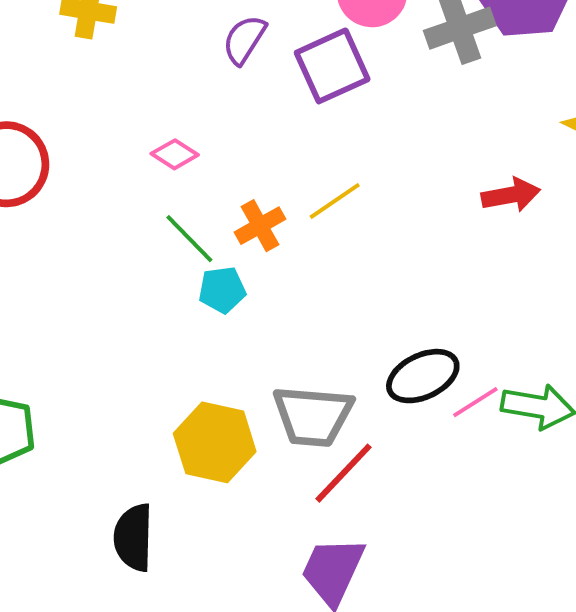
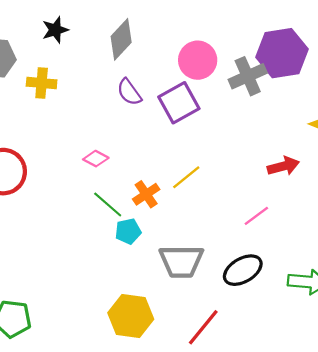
purple semicircle: (244, 40) -> (129, 92), turned -64
pink line: (475, 402) -> (256, 216), moved
gray trapezoid: (313, 416) -> (181, 261), moved

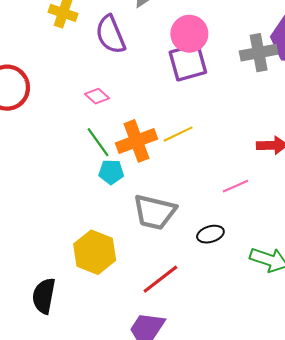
pink circle: (198, 60) -> (189, 34), moved
purple semicircle: (129, 92) -> (110, 35), moved, size x1.4
orange cross: (146, 194) -> (136, 141), size x1.5
black ellipse: (243, 270) -> (210, 234), size x0.7

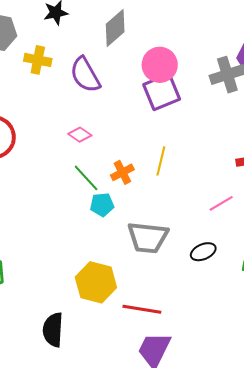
yellow line: (178, 134) -> (161, 161), turned -44
orange cross: (136, 141) -> (122, 172), size x0.6
red line: (160, 279) -> (142, 309), moved, turned 54

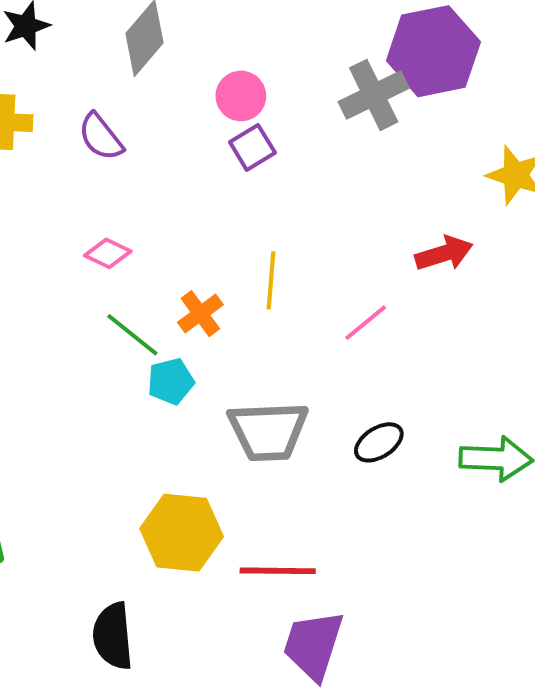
pink circle: (160, 65) -> (241, 96), size x0.7
purple semicircle: (85, 75) -> (101, 137), size x0.7
purple square: (162, 92) -> (252, 147), size x0.6
pink line: (221, 203) -> (366, 323), moved

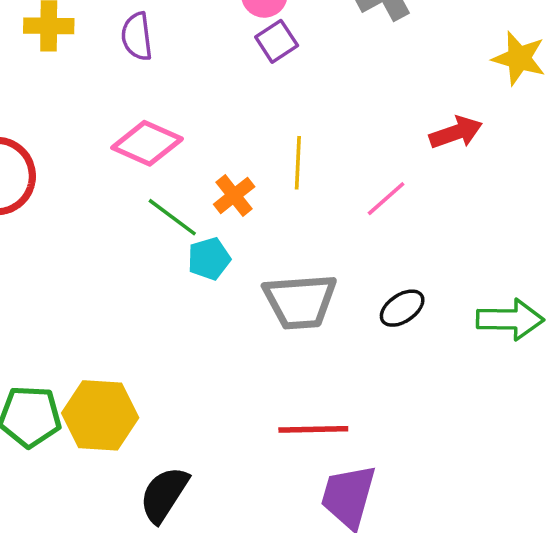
purple semicircle: (101, 137) -> (137, 36), turned 33
pink diamond: (108, 253) -> (147, 143), size x1.6
yellow hexagon: (182, 533) -> (100, 415), moved
black semicircle: (113, 636) -> (164, 494), turned 40

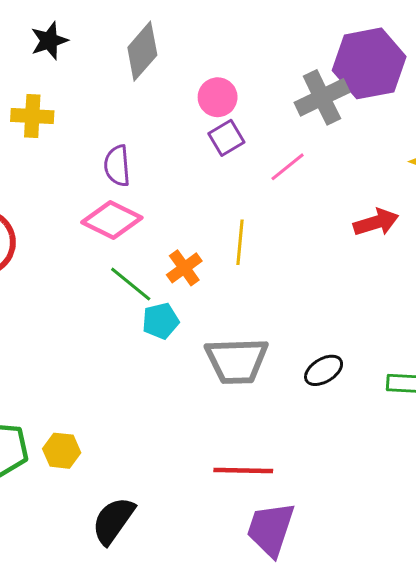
purple semicircle: (137, 36) -> (117, 166), moved
pink line: (386, 199) -> (288, 167), moved
yellow hexagon: (100, 415) -> (62, 451), size x0.6

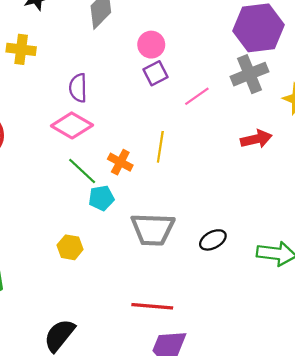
gray cross: (322, 97) -> (250, 74), moved
orange cross: (184, 268) -> (120, 162), turned -30
yellow hexagon: (62, 451) -> (70, 247), moved

